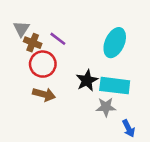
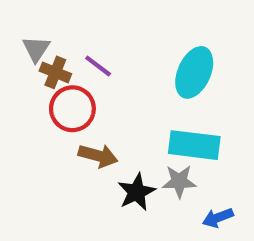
black star: (87, 80) -> (137, 192), moved
brown arrow: (44, 94) -> (98, 156), moved
blue arrow: (129, 128) -> (218, 218), turned 96

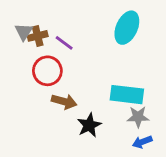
brown cross: (55, 72) -> (38, 36), moved, turned -36
cyan ellipse: (194, 72) -> (127, 28), moved
gray star: (179, 181) -> (138, 117), moved

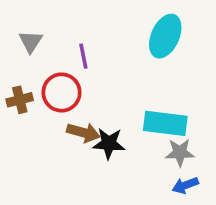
brown cross: (38, 36) -> (20, 100), moved
purple line: (64, 43) -> (83, 56), turned 42
black star: (89, 125) -> (109, 143), moved, turned 30

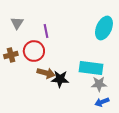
cyan ellipse: (165, 36) -> (104, 28), moved

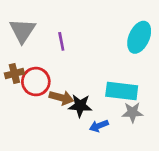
gray triangle: (17, 23) -> (22, 31), size x1.5
red circle: (34, 51) -> (36, 82), moved
blue arrow: (102, 102) -> (99, 126), moved

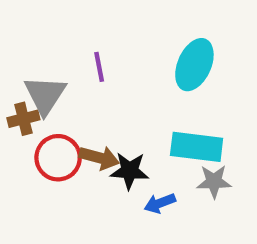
gray triangle: (22, 31) -> (45, 95), moved
cyan ellipse: (139, 37) -> (194, 65), moved
red circle: (36, 82) -> (58, 158), moved

